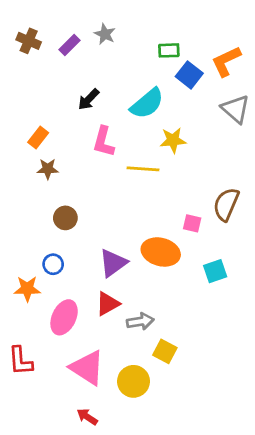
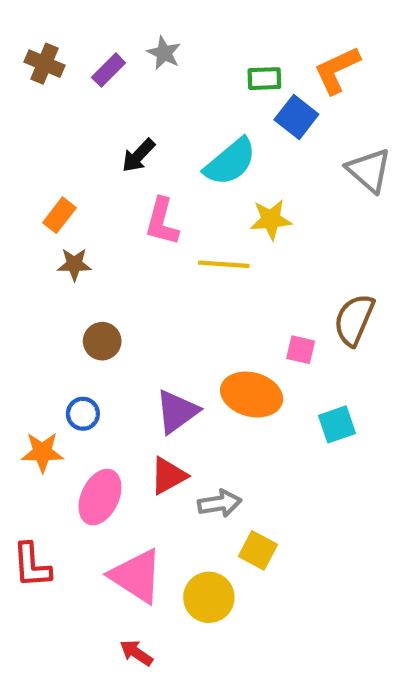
orange L-shape: (226, 61) -> (337, 70), moved

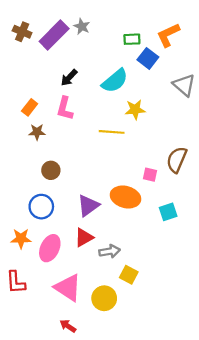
purple rectangle: (109, 70) -> (54, 35), size x1.8
pink L-shape: (162, 222) -> (65, 109), moved
blue circle: (83, 414) -> (41, 207), size x1.5
orange star: (42, 452) -> (21, 239), moved

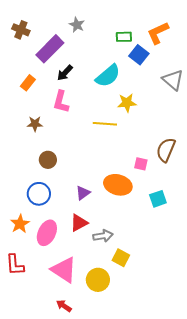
purple rectangle: (54, 35) -> (50, 49), moved
orange rectangle: (30, 107) -> (28, 83), moved
purple triangle: (88, 206) -> (83, 193), size x0.7
orange star: (21, 239) -> (20, 224), turned -30

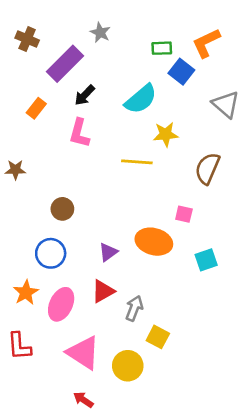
brown star: (35, 124) -> (15, 170), moved
brown semicircle: (166, 150) -> (207, 168), moved
gray arrow: (103, 236) -> (134, 308), turned -60

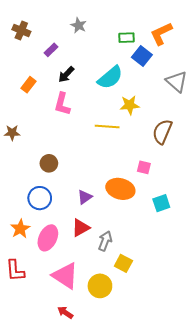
purple rectangle: (65, 64) -> (51, 50), size x0.5

